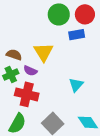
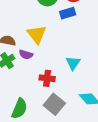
red cross: (27, 94) -> (47, 78), moved, size x0.7

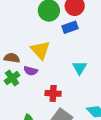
cyan triangle: (73, 63) -> (80, 68), moved

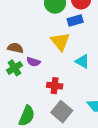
yellow triangle: (40, 50) -> (60, 42), moved
cyan triangle: (80, 68) -> (82, 61), turned -35

